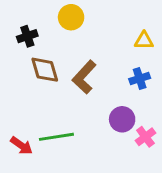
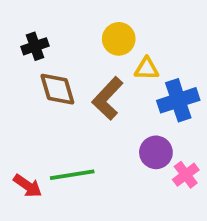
yellow circle: (71, 17) -> (119, 39), moved
yellow triangle: (144, 41) -> (147, 69), moved
blue cross: (140, 78) -> (178, 100), size x1.5

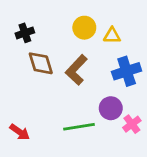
yellow triangle: (147, 69) -> (112, 36), moved
green line: (72, 175) -> (79, 127), moved

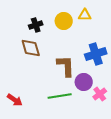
black cross: (25, 33) -> (36, 25), moved
yellow triangle: (112, 36) -> (85, 15), moved
brown L-shape: (76, 70) -> (66, 66), moved, turned 135

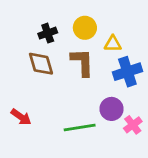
yellow triangle: (85, 15) -> (113, 44), moved
brown L-shape: (66, 66) -> (82, 62), moved
red arrow: (15, 100) -> (21, 117), moved

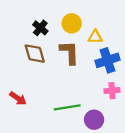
black cross: (48, 33) -> (40, 28), turned -32
purple circle: (112, 109) -> (94, 120), moved
pink cross: (133, 125) -> (112, 91), moved, turned 32

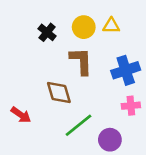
yellow triangle: (95, 37) -> (111, 26), moved
brown diamond: (35, 54) -> (59, 93), moved
green line: (67, 107) -> (78, 125), turned -30

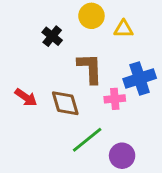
yellow circle: (84, 27) -> (91, 16), moved
pink cross: (131, 106) -> (115, 99), moved
red arrow: (21, 115) -> (26, 97), moved

